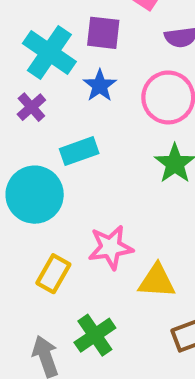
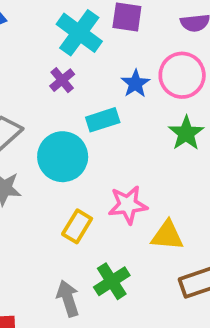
blue star: (100, 86) -> (135, 84), moved

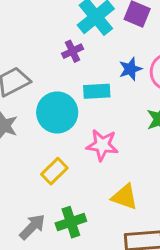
pink star: (128, 205) -> (102, 145), moved
gray arrow: (68, 298) -> (32, 227), turned 48

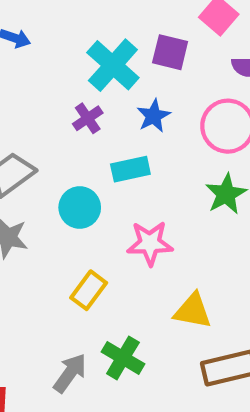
blue star: (130, 69) -> (153, 116), moved
cyan circle: (57, 112) -> (80, 208), size x0.7
green cross: (71, 222) -> (123, 358), turned -32

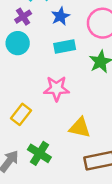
cyan rectangle: (130, 169) -> (65, 47), moved
cyan circle: (80, 208) -> (18, 43), moved

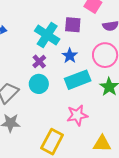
cyan rectangle: (65, 47) -> (78, 80), size x1.4
yellow rectangle: (21, 114) -> (52, 142), size x1.4

